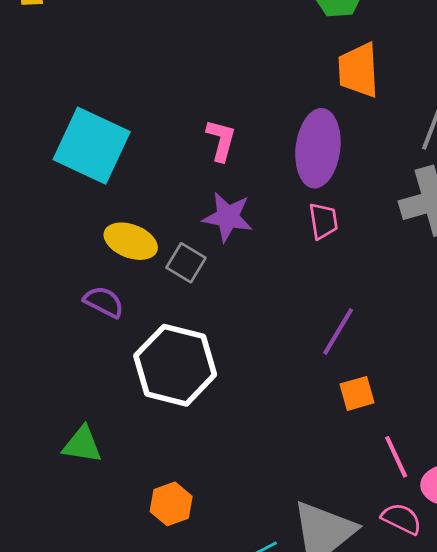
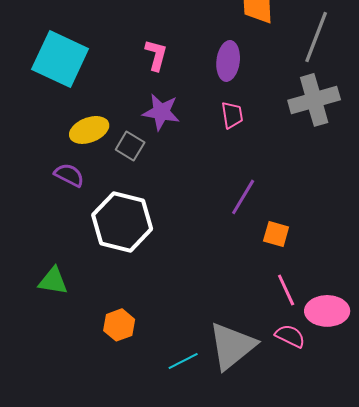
purple ellipse: (318, 148) -> (228, 61), size x0.7
yellow ellipse: (131, 241) -> (89, 130), turned -42
orange square: (357, 393) -> (276, 234), moved, turned 32

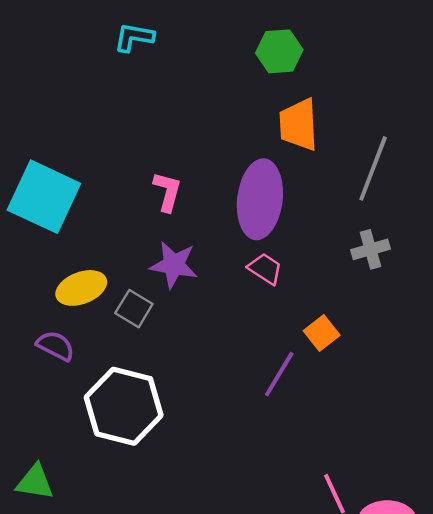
purple ellipse: (228, 61) -> (260, 199), size x1.5
gray cross: (314, 100) -> (370, 249), size x0.6
pink trapezoid: (232, 115) -> (265, 269), turned -48
orange square: (276, 234) -> (322, 333), moved, turned 36

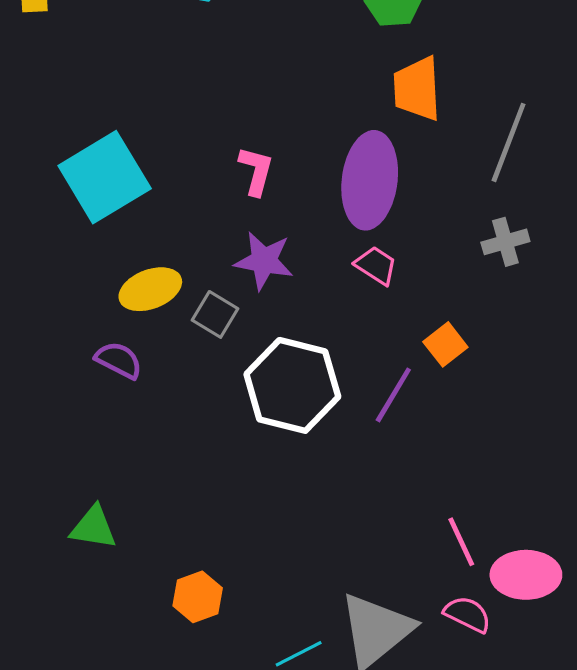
cyan square: (44, 197) -> (105, 177), turned 34
white hexagon: (124, 406) -> (292, 385), moved

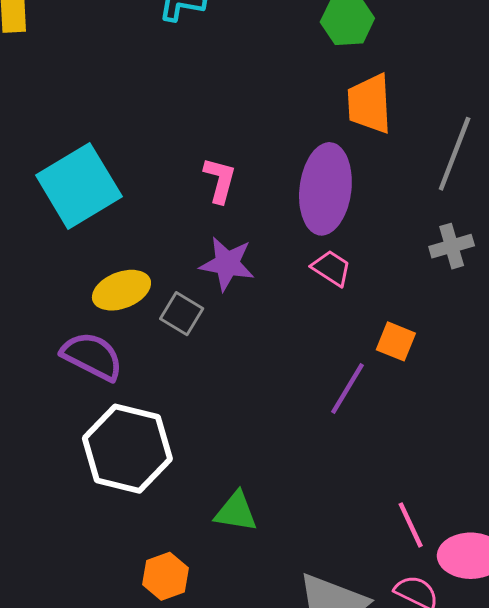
orange square: (445, 344) -> (396, 341), turned -30
purple semicircle: (119, 360) -> (92, 356), size x1.4
white hexagon: (292, 385) -> (127, 449), moved
green triangle: (93, 527) -> (236, 512), moved

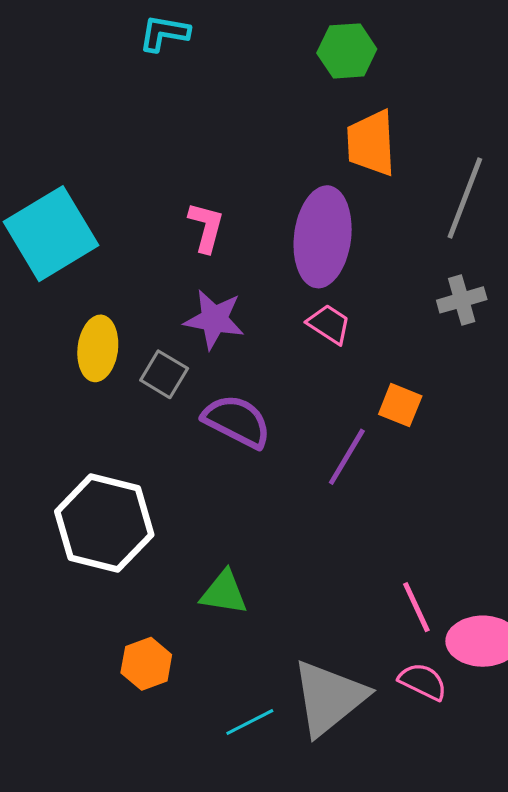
yellow ellipse: (121, 290) -> (98, 348), turned -62
purple semicircle: (92, 356) -> (237, 421), moved

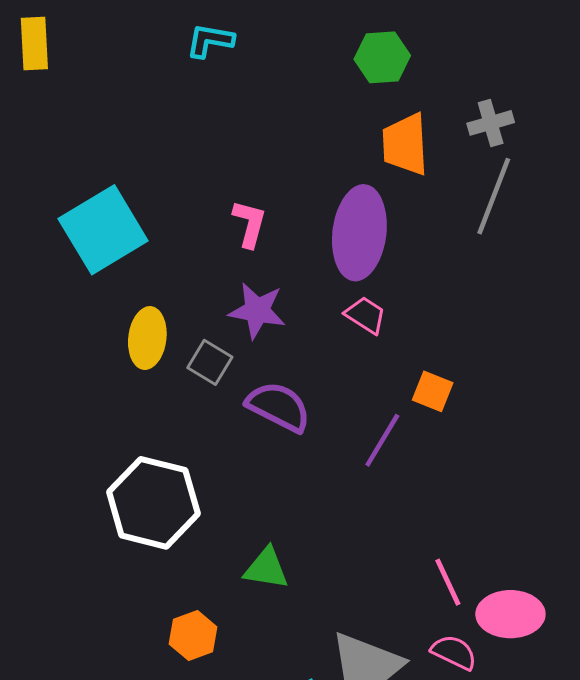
gray cross: (462, 300) -> (491, 123), moved

